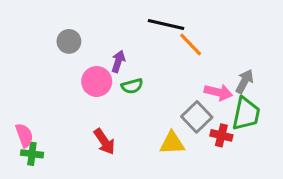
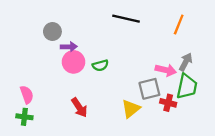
orange line: (191, 45) -> (179, 25), moved, turned 66
purple arrow: (118, 61) -> (69, 47), moved, turned 70
gray square: (197, 117) -> (149, 89), turned 30
pink semicircle: (24, 135) -> (27, 95), moved
yellow triangle: (172, 143) -> (131, 109), turned -36

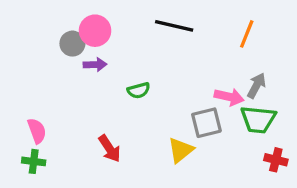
pink circle: (73, 62) -> (95, 31), moved
green trapezoid: (187, 86) -> (258, 119), turned 84
red cross: (168, 103) -> (276, 160), moved

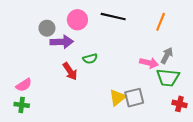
pink circle: (95, 31) -> (77, 20), moved
purple arrow: (95, 65) -> (62, 42), size x1.5
gray square: (206, 123) -> (134, 98), moved
pink semicircle: (37, 131) -> (24, 85), turned 77
red arrow: (110, 149) -> (70, 71), moved

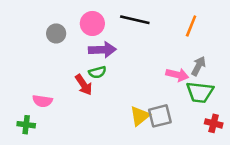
purple arrow: (62, 42) -> (102, 50), moved
green semicircle: (90, 59) -> (97, 72), moved
pink semicircle: (24, 85) -> (42, 101), moved, turned 42

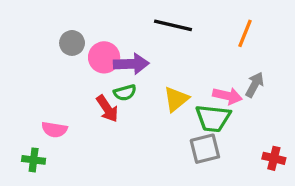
pink circle: (92, 23) -> (104, 57), moved
green trapezoid: (200, 92) -> (213, 118), moved
yellow triangle: (140, 116) -> (176, 99), moved

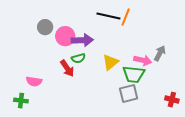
orange line: (245, 33) -> (126, 17), moved

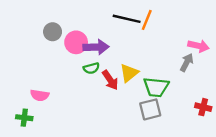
pink arrow: (143, 60) -> (198, 46), moved
red arrow: (67, 68) -> (110, 80), moved
red cross: (172, 100) -> (203, 107), moved

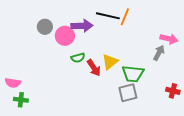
purple arrow: (96, 47) -> (82, 26), moved
pink semicircle: (40, 95) -> (13, 83), moved

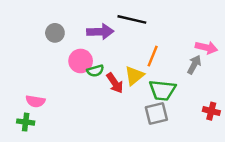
orange line: (125, 17) -> (153, 56), moved
pink circle: (65, 36) -> (81, 61), moved
pink semicircle: (13, 83) -> (35, 101), moved

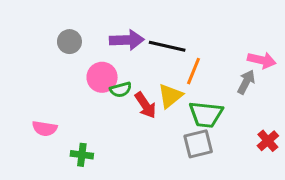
black line: (132, 19) -> (167, 46), moved
red cross: (211, 111) -> (268, 141), turned 35
green cross: (26, 122) -> (82, 155), moved

